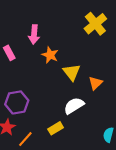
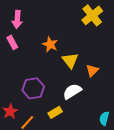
pink arrow: (34, 35) -> (17, 19), moved
purple hexagon: (17, 102) -> (33, 88), moved

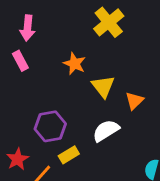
yellow cross: (92, 15) -> (109, 22), moved
yellow rectangle: (55, 112) -> (69, 155), moved

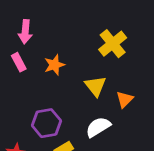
yellow cross: (109, 22) -> (113, 44), moved
orange star: (75, 64) -> (54, 65), moved, turned 30

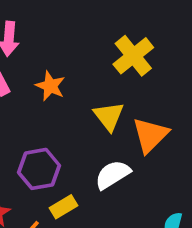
orange star: (54, 65) -> (50, 86), turned -30
orange triangle: (125, 99) -> (150, 135), size x1.5

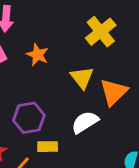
yellow rectangle: (64, 207) -> (48, 147), turned 30

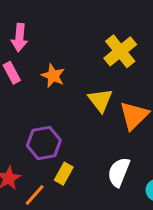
white semicircle: (85, 122) -> (119, 172), moved, turned -36
yellow rectangle: (48, 147) -> (64, 174), turned -60

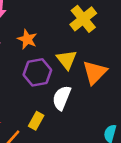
purple hexagon: (44, 143) -> (37, 72), moved
white semicircle: (119, 172) -> (62, 98), moved

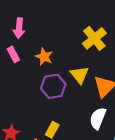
white semicircle: (62, 98) -> (98, 118), moved

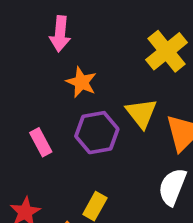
pink arrow: (19, 28) -> (60, 34), moved
pink rectangle: (13, 54) -> (41, 142), moved

